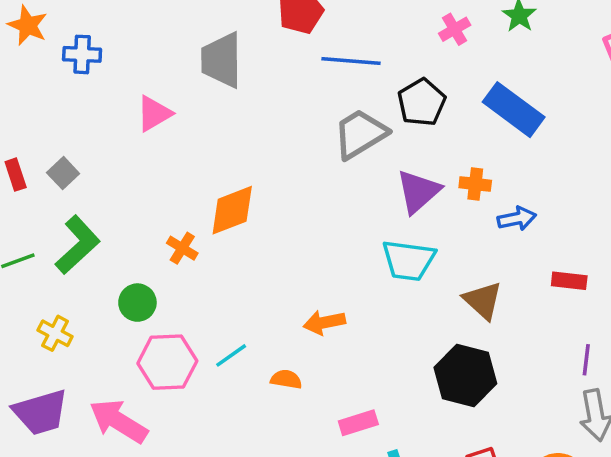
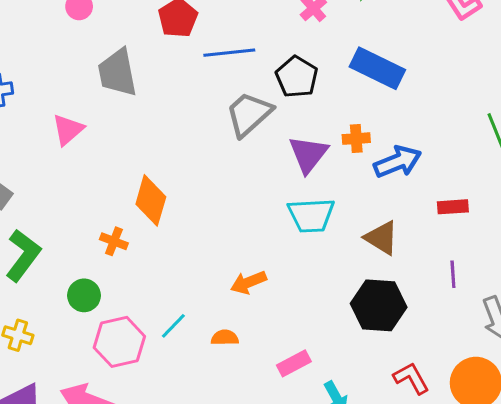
orange diamond: (232, 210) -> (151, 200), turned -42
blue arrow: (517, 219) -> (398, 162), size x1.4
purple line: (586, 360) -> (453, 274), moved

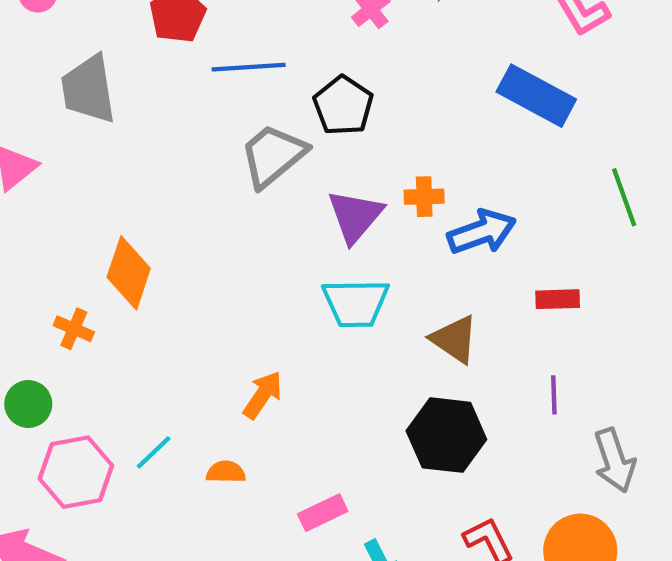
blue rectangle: (377, 68) -> (536, 96), moved
orange arrow: (248, 282) -> (263, 395), turned 144

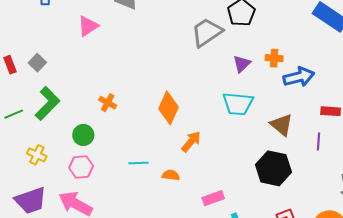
purple triangle: (355, 216) -> (242, 64), size x0.7
orange diamond: (129, 273) -> (168, 108), moved
purple line: (554, 395) -> (318, 141), moved
cyan line: (154, 452) -> (139, 163), turned 36
pink hexagon: (76, 472) -> (81, 167), moved, size x0.7

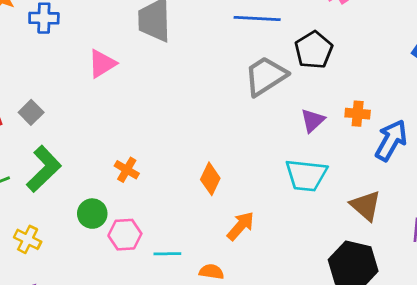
blue arrow: (299, 77) -> (391, 140), turned -48
orange diamond: (168, 108) -> (210, 179), size x0.7
pink hexagon: (81, 167) -> (125, 235), moved

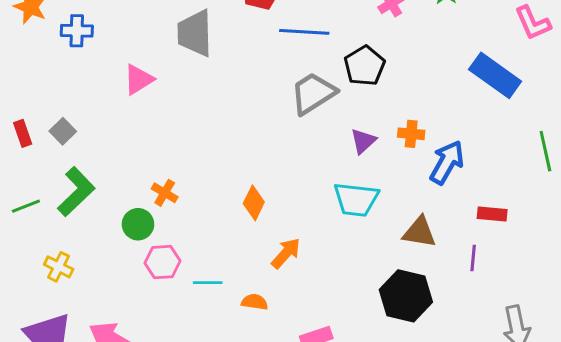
brown triangle: (366, 206) -> (419, 232), turned -32
green circle: (92, 214) -> (138, 224), moved

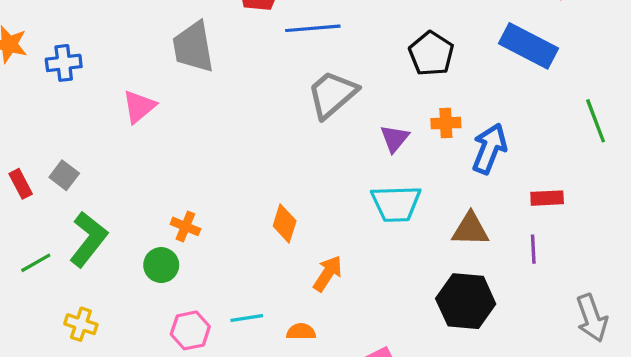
black pentagon: (365, 66) -> (431, 54), moved
pink hexagon: (162, 262) -> (190, 330), moved

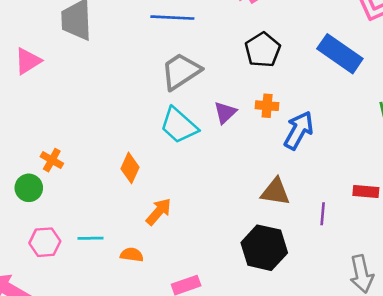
red rectangle: (547, 198) -> (366, 192), moved
cyan trapezoid: (396, 204) -> (179, 125), moved, turned 36

